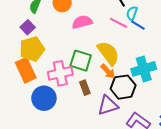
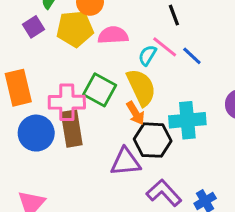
cyan semicircle: (132, 13) -> (147, 55), moved
yellow pentagon: (32, 49) -> (75, 29), moved
brown rectangle: (85, 88) -> (72, 129), moved, size x1.6

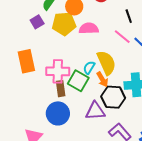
cyan semicircle: (147, 55) -> (89, 68), moved
green square: (100, 90) -> (78, 81), moved
brown rectangle: (72, 129) -> (61, 89), size x0.7
blue circle: (36, 133) -> (58, 113), moved

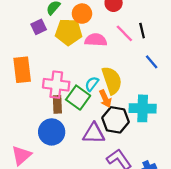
pink line: (122, 37) -> (124, 33), moved

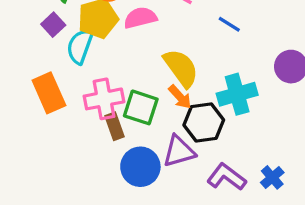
cyan semicircle: (92, 84) -> (80, 46), moved, size x1.5
blue circle: (52, 132) -> (140, 167), moved

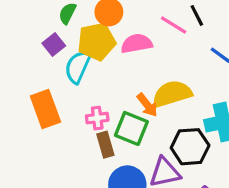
yellow semicircle: (181, 68) -> (172, 94), turned -75
orange arrow: (180, 97) -> (147, 105), moved
pink cross: (104, 99) -> (97, 118), size x0.6

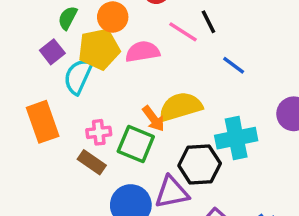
brown rectangle: (105, 145) -> (92, 162), moved, turned -40

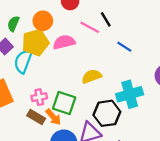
yellow semicircle: (180, 107) -> (92, 76), size x0.7
orange arrow: (153, 119) -> (53, 117), moved

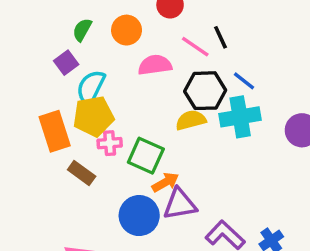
yellow pentagon: (35, 42) -> (93, 116), moved
cyan cross: (130, 94) -> (240, 117), moved
black hexagon: (107, 113) -> (205, 91), moved
brown rectangle: (36, 117) -> (82, 173), moved
orange arrow: (53, 117) -> (165, 182), moved, turned -84

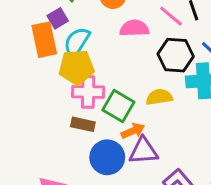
yellow semicircle: (191, 120) -> (159, 97), moved
orange rectangle: (55, 131) -> (44, 40), moved
pink cross: (110, 143) -> (88, 92), size x1.5
brown rectangle: (82, 173) -> (83, 124), moved, turned -30

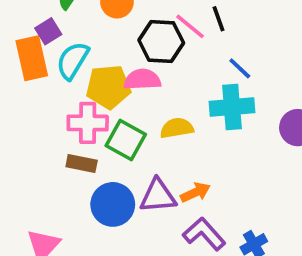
pink semicircle: (134, 28) -> (142, 80), moved
black hexagon: (176, 55) -> (161, 41), moved
yellow pentagon: (77, 67) -> (108, 87), moved
orange arrow: (133, 131) -> (195, 192), moved

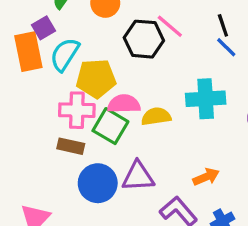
black line: (218, 19) -> (223, 25), moved
blue line: (240, 68) -> (226, 47), moved
pink semicircle: (142, 80) -> (124, 104), moved
orange arrow: (195, 192) -> (206, 177), moved

